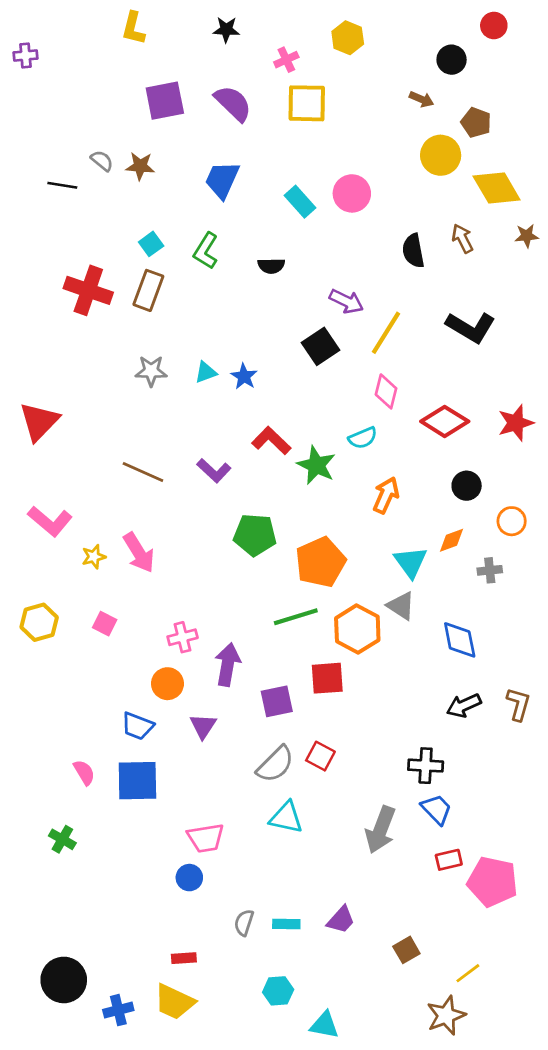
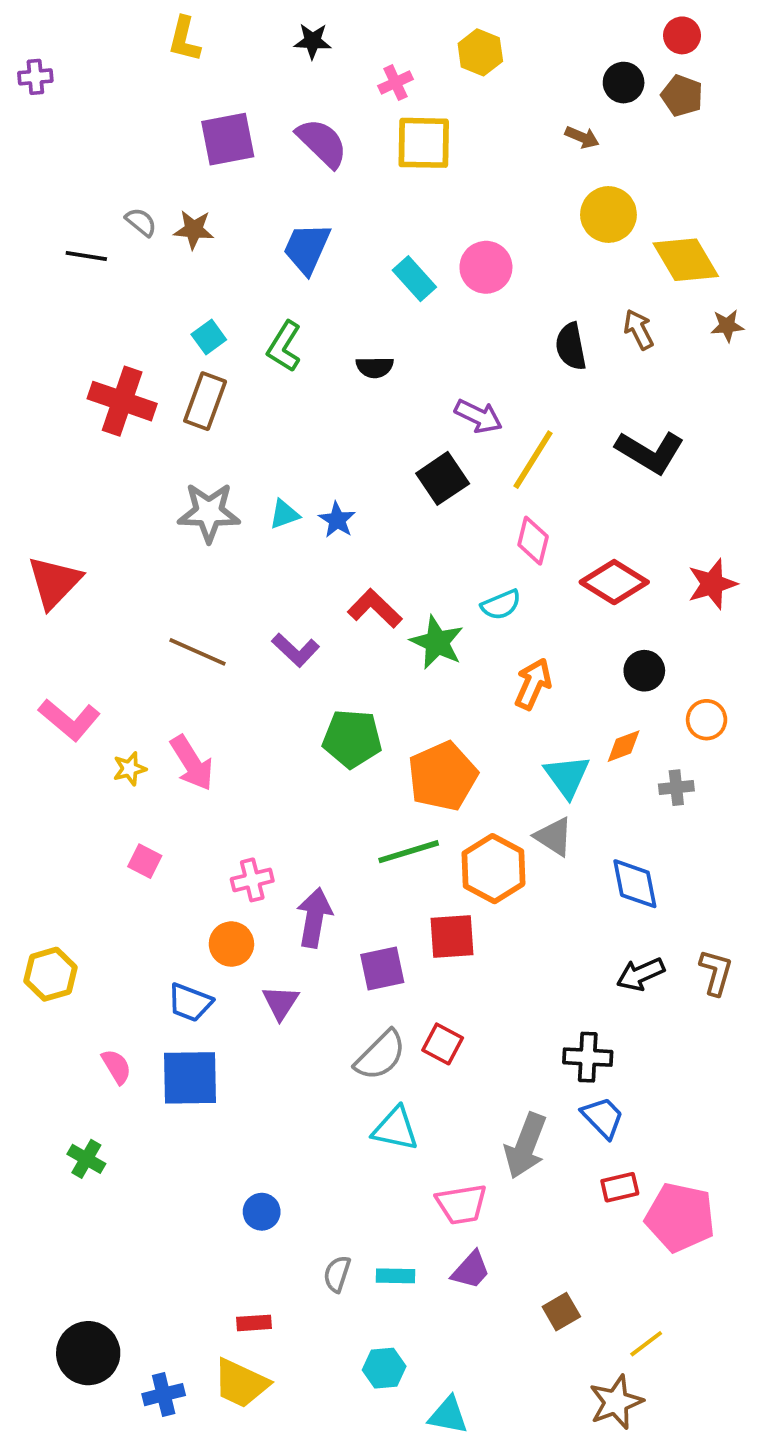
brown pentagon: (476, 122) -> (682, 96), moved
gray star: (151, 371) -> (209, 512), size x1.4
yellow hexagon: (39, 622) -> (50, 974), moved
pink trapezoid: (206, 838) -> (461, 1204), moved

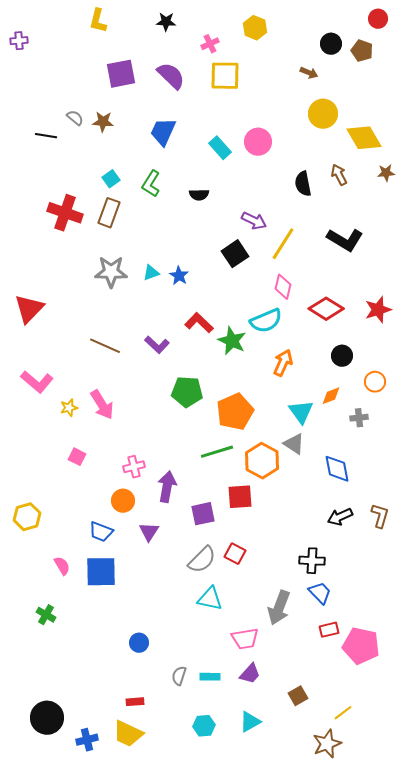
red circle: (682, 35) -> (378, 19), moved
cyan semicircle: (501, 605) -> (266, 321), size x1.5
cyan triangle: (448, 1415) -> (250, 722), moved, turned -40

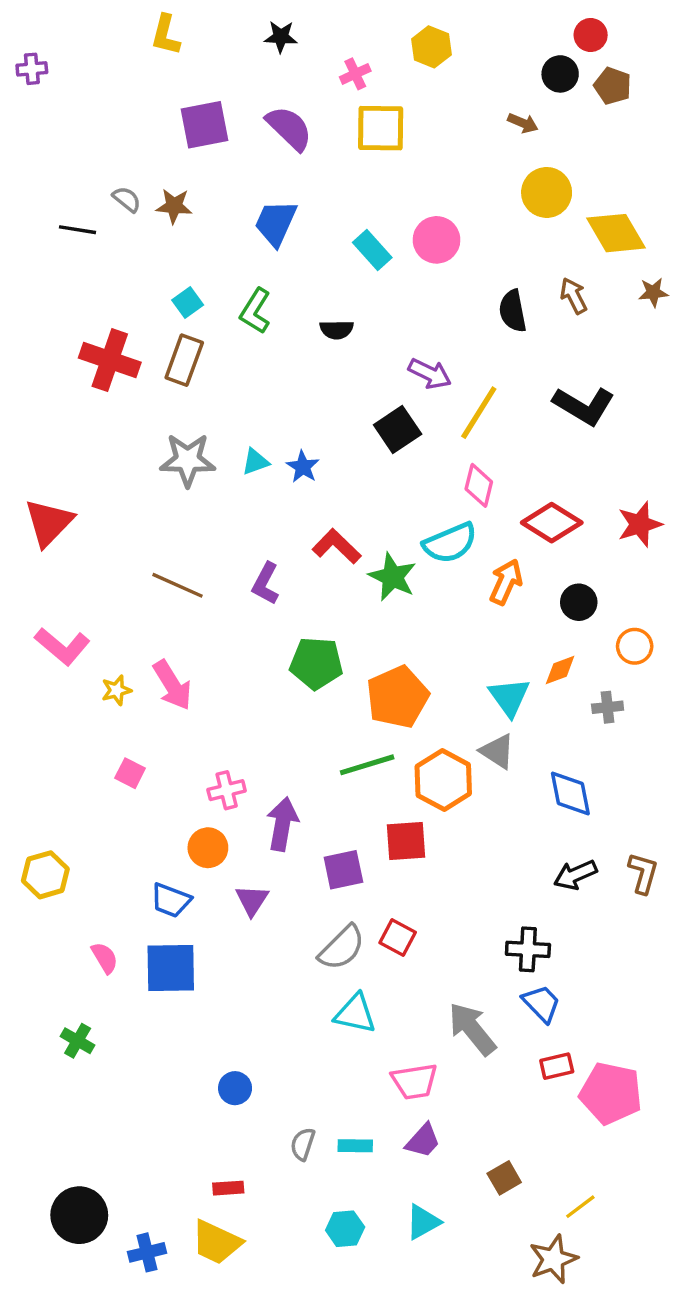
red circle: (378, 19) -> (591, 35), moved
purple L-shape: (157, 345) -> (265, 584), turned 75
orange arrow: (283, 363) -> (506, 582), moved
gray arrow: (279, 608) -> (472, 1029), turned 120

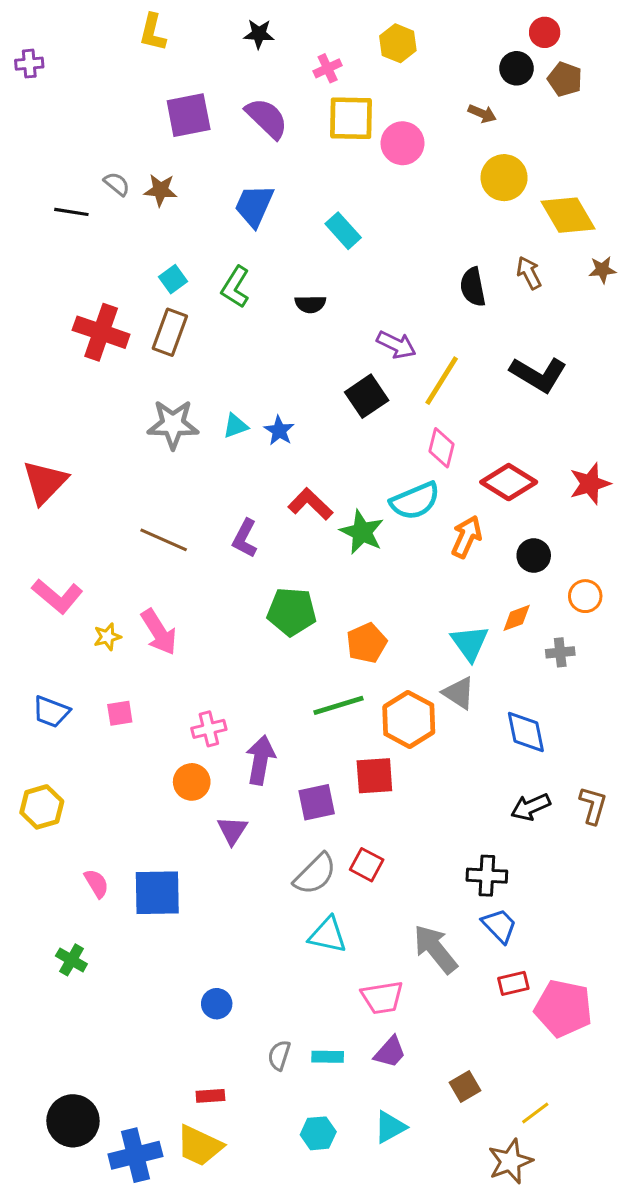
pink circle: (437, 240) -> (403, 143), moved
orange pentagon: (398, 697) -> (367, 643), size x0.7
pink square: (130, 773) -> (120, 713), turned -36
blue trapezoid: (171, 900) -> (51, 712), moved
blue cross: (147, 1252) -> (135, 1155), size x1.5

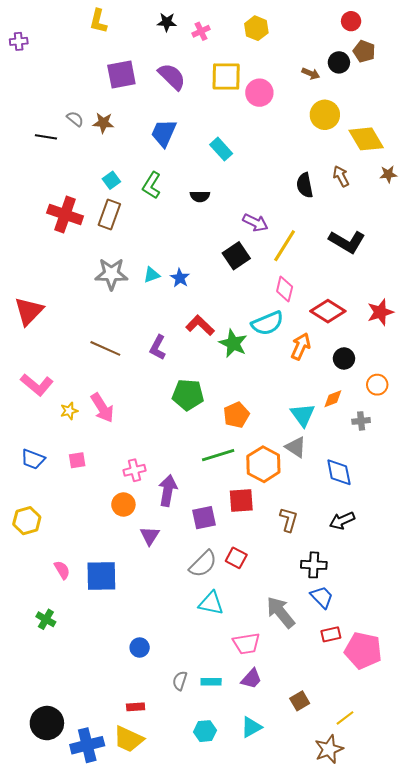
pink cross: (328, 68) -> (201, 31), moved
black circle: (517, 68) -> (339, 62), moved
brown L-shape: (593, 805) -> (289, 520), moved

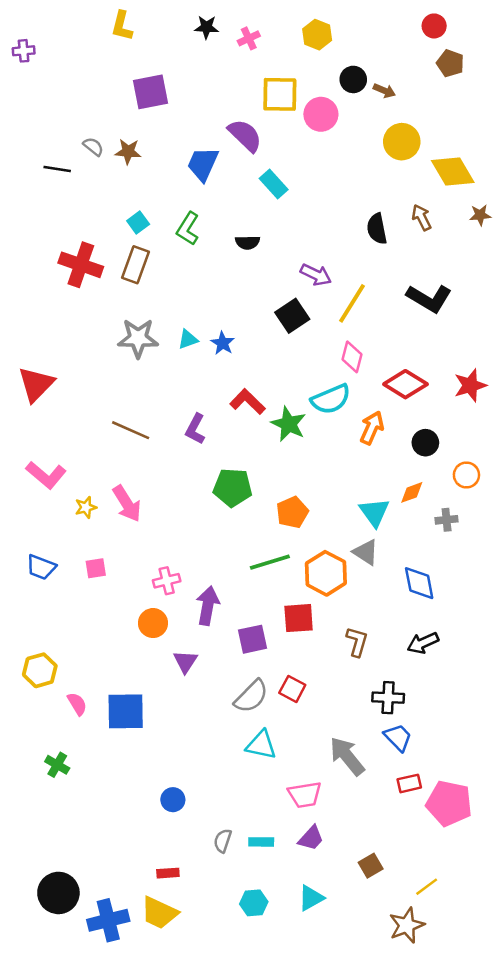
black circle: (339, 62) -> (353, 79), moved
purple semicircle: (172, 77) -> (245, 135), moved
yellow hexagon: (27, 521) -> (40, 670), moved

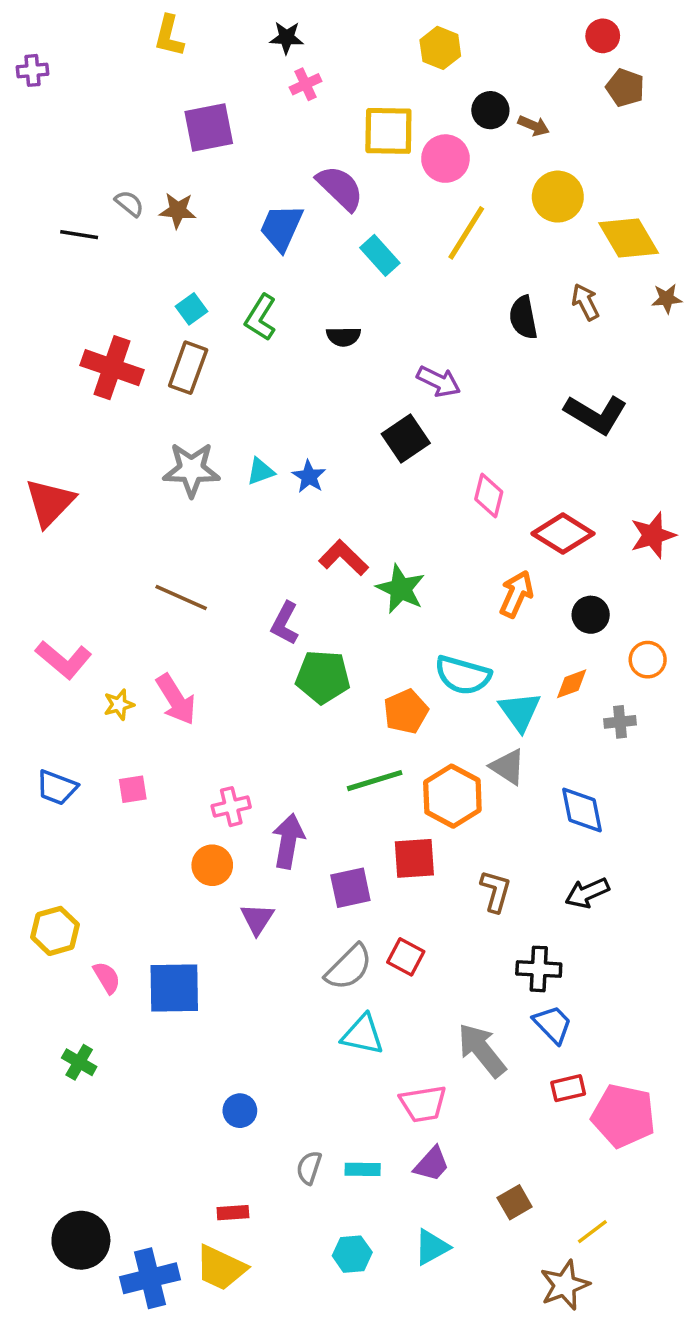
pink cross: (249, 38) -> (306, 84), moved
yellow line: (352, 303) -> (466, 233), moved
red triangle: (36, 384) -> (50, 502), moved
cyan semicircle: (331, 399) -> (463, 675), moved, turned 39
purple L-shape: (195, 429) -> (285, 623), moved

